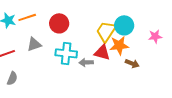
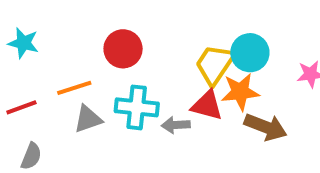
orange line: (27, 17) -> (74, 88), moved
gray triangle: (34, 44) -> (88, 119), moved
brown arrow: (132, 63) -> (266, 127), size x1.5

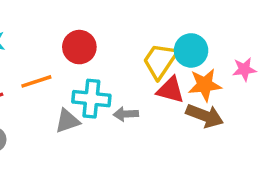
orange star: (240, 92) -> (205, 85), moved
red triangle: (207, 105) -> (170, 90), moved
gray triangle: (88, 119) -> (67, 121), moved

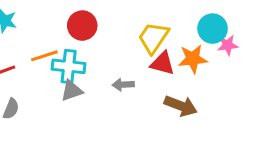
cyan circle: (191, 50) -> (213, 29), moved
cyan cross: (91, 99) -> (69, 66), moved
brown arrow: (205, 116) -> (181, 106), moved

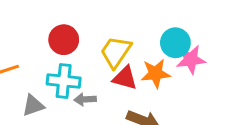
red circle: (82, 26) -> (64, 40), moved
pink star: (228, 45) -> (191, 60), size x1.4
cyan cross: (69, 66) -> (64, 81), moved

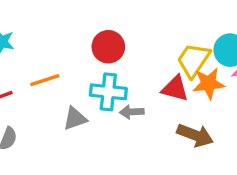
yellow trapezoid: (116, 52) -> (193, 60), moved

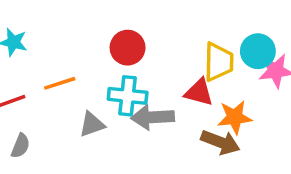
yellow trapezoid: (193, 60) -> (219, 62), turned 147
orange star: (209, 83) -> (235, 117), moved
gray arrow: (132, 112) -> (153, 117), size x1.6

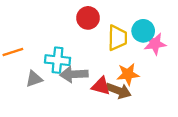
red circle: (128, 48) -> (88, 18), moved
red triangle: (199, 92) -> (101, 86), moved

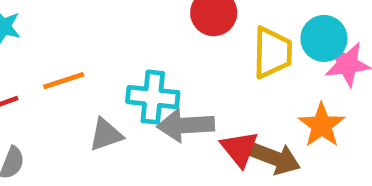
orange star: (128, 74) -> (322, 125), moved, turned -30
red triangle: (101, 86) -> (240, 149), turned 36

